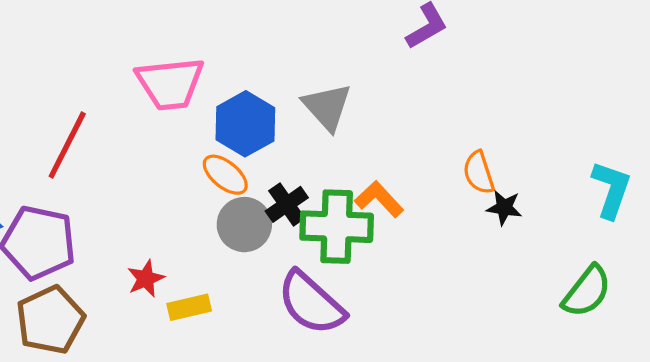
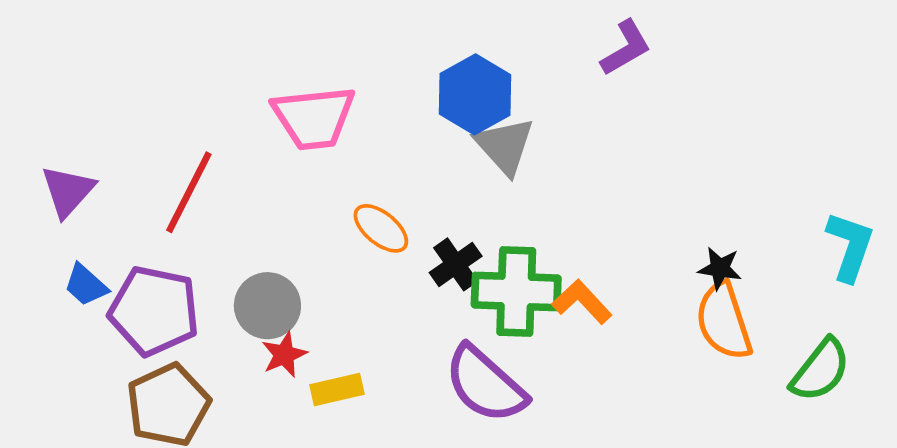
blue hexagon: (245, 124) -> (475, 94), moved
orange semicircle: (479, 173) -> (724, 321), moved, size x1.5
orange L-shape: (379, 199) -> (582, 302), moved
gray circle: (244, 225) -> (267, 306), moved

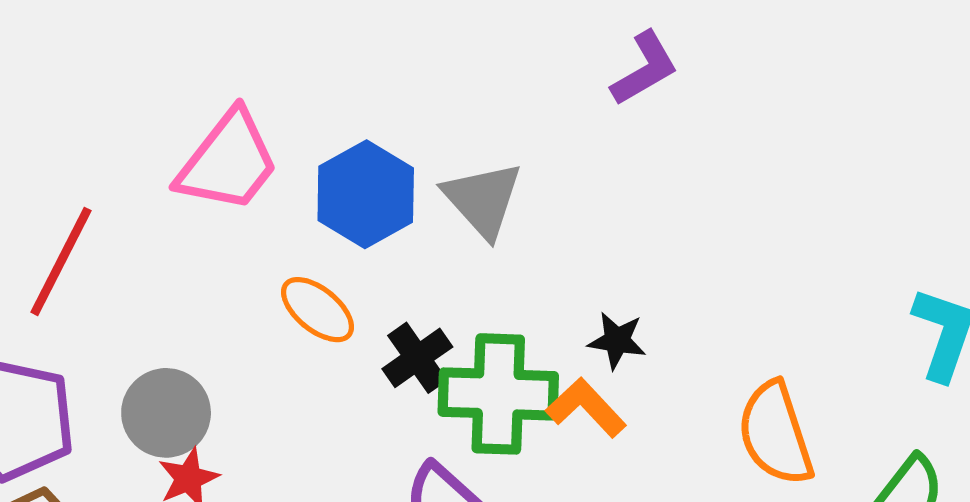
blue hexagon: (475, 94) -> (366, 194), moved
pink trapezoid: (314, 118) -> (228, 162), turned -46
black star: (720, 268) -> (617, 341), moved

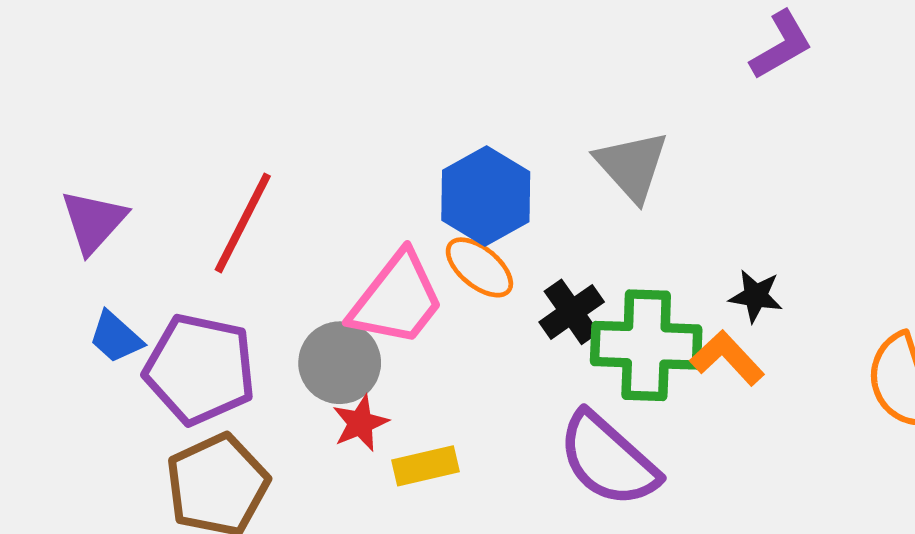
pink trapezoid: (228, 162) -> (397, 299), moved
blue hexagon: (366, 194) -> (486, 196), moved

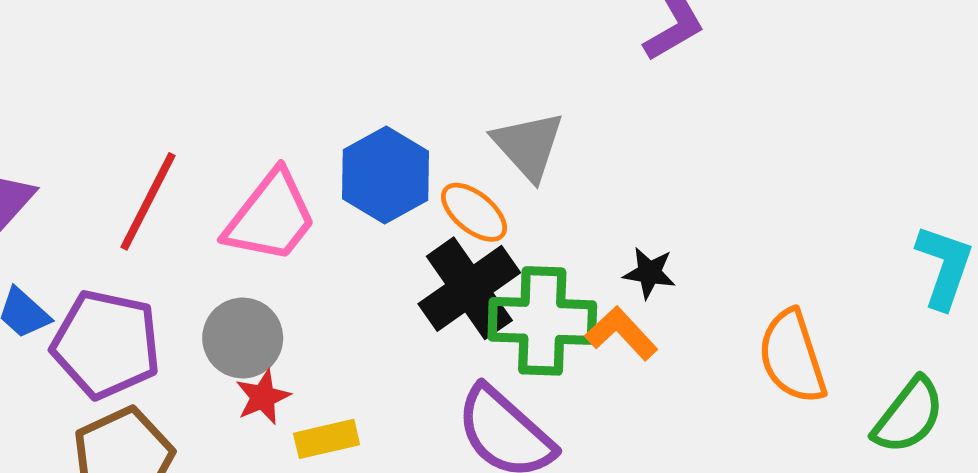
orange ellipse: (479, 267) -> (474, 212), moved
pink trapezoid: (397, 299) -> (271, 217), moved
black cross: (572, 312) -> (469, 288), size x1.6

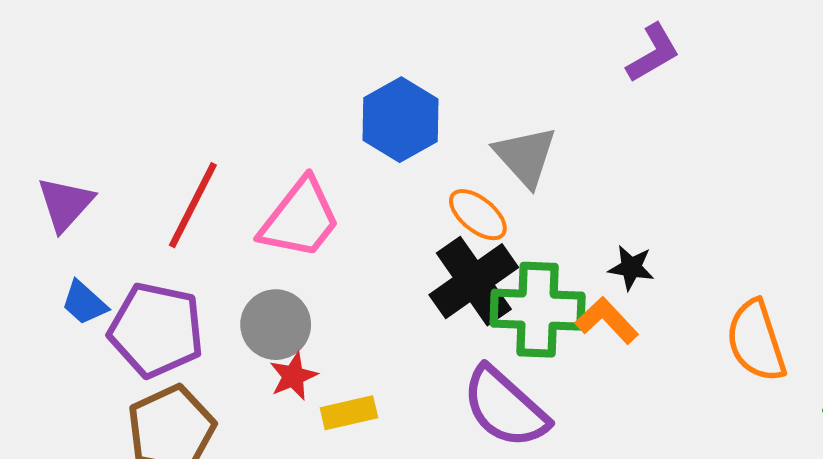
blue hexagon: (385, 175) -> (401, 120), moved

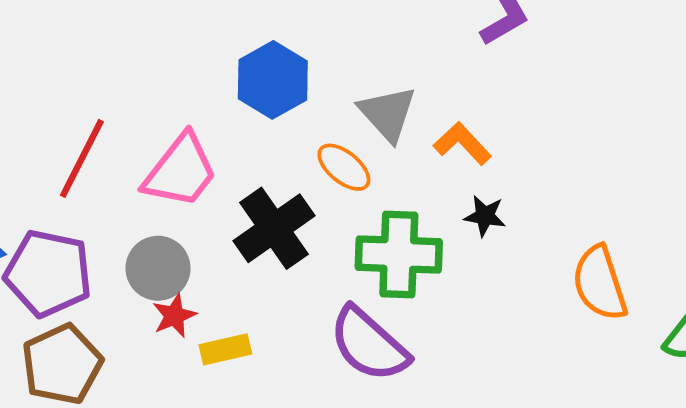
black cross: (474, 281) -> (274, 228), moved
orange L-shape: (607, 320) -> (462, 144), moved

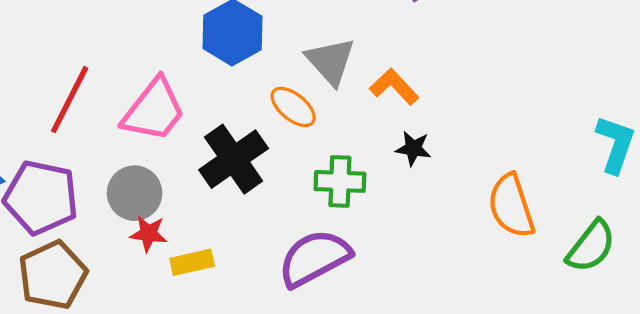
green cross: (399, 255) -> (340, 181), size x0.7
red star: (174, 316) -> (148, 234), turned 30
purple semicircle: (369, 344) -> (314, 258), turned 110

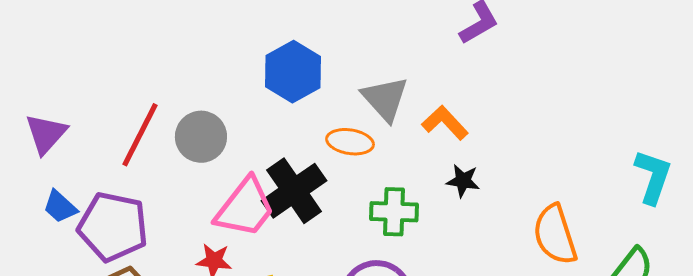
orange ellipse: (293, 107) -> (350, 142), turned -30
pink trapezoid: (154, 110) -> (245, 208), moved
gray circle: (135, 193) -> (201, 137), moved

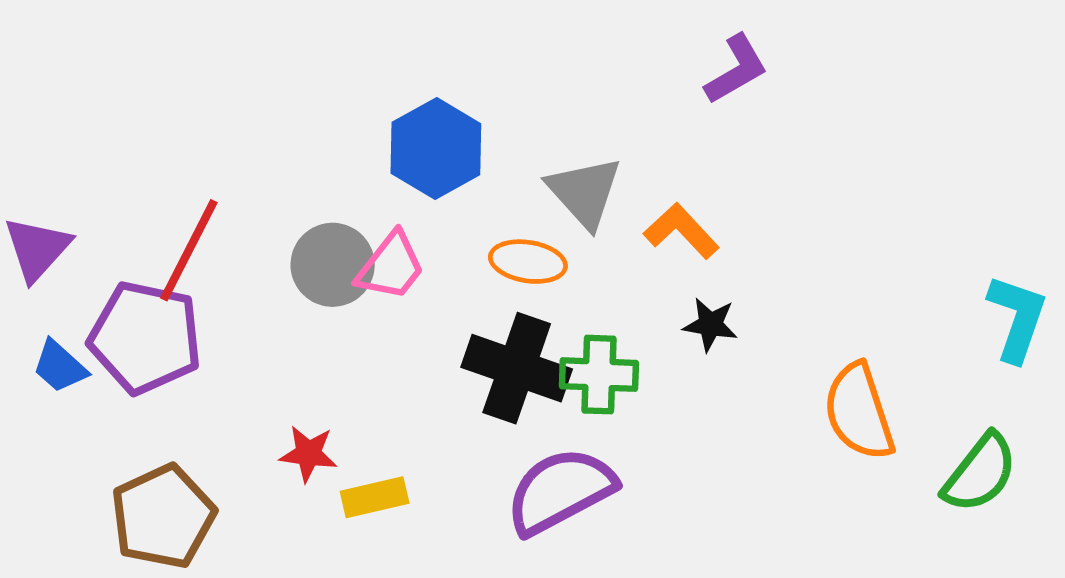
gray circle: (201, 137) -> (333, 265), moved
black cross: (294, 191) -> (517, 368), moved, turned -36
pink trapezoid: (245, 208) -> (391, 266), moved, size x0.7
purple pentagon: (113, 227) -> (145, 337), moved

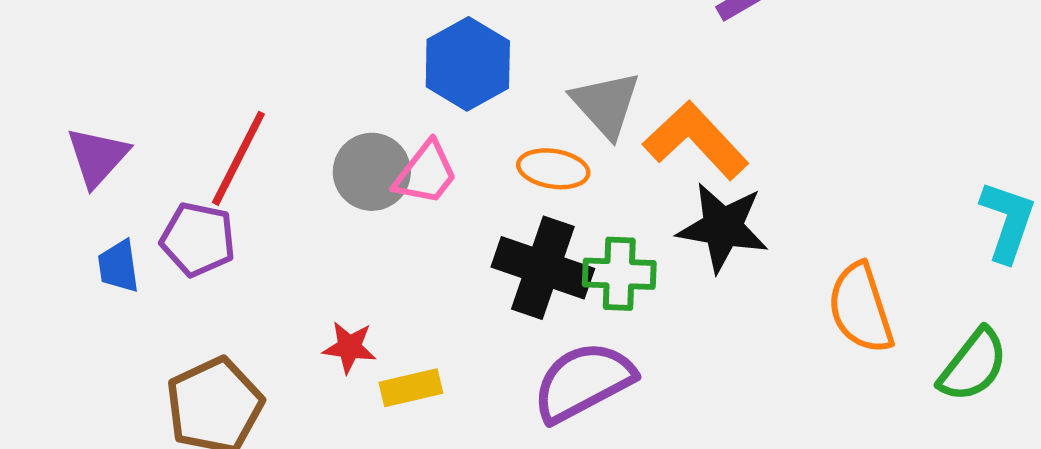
orange L-shape: (681, 231) -> (696, 140), size x1.5
black star: (710, 325) -> (723, 227), size x1.8
purple pentagon: (145, 337) -> (198, 239), size x0.7
blue trapezoid: (60, 367) -> (118, 266), turned 40

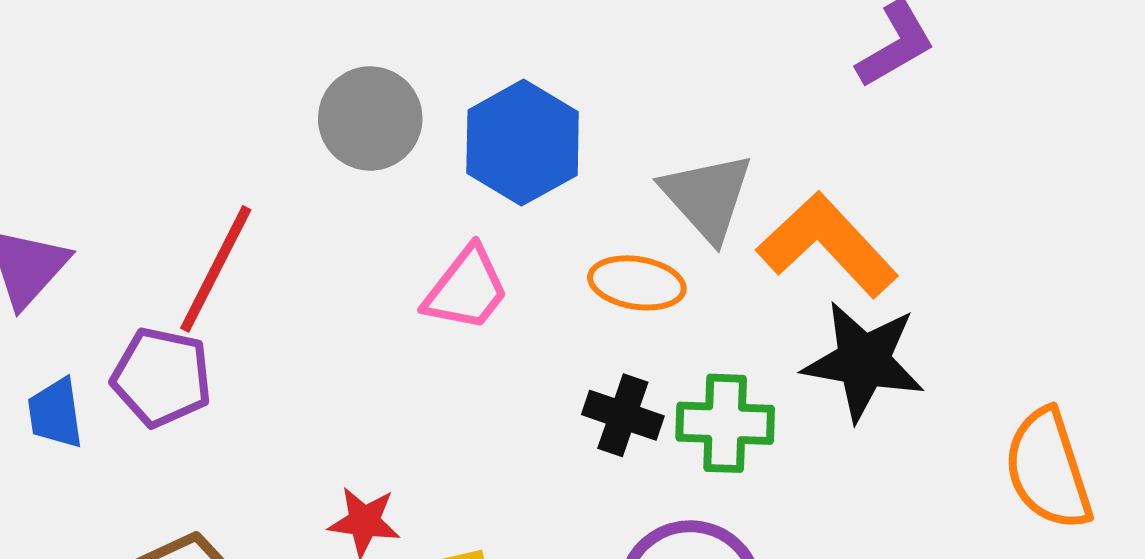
gray circle: (372, 172) -> (370, 118), moved
black cross: (543, 268) -> (623, 415), size x0.6

